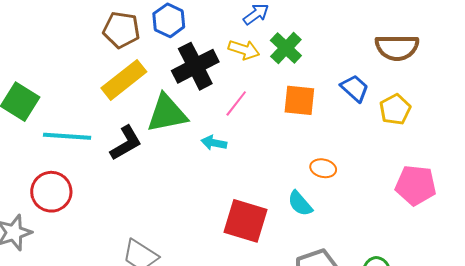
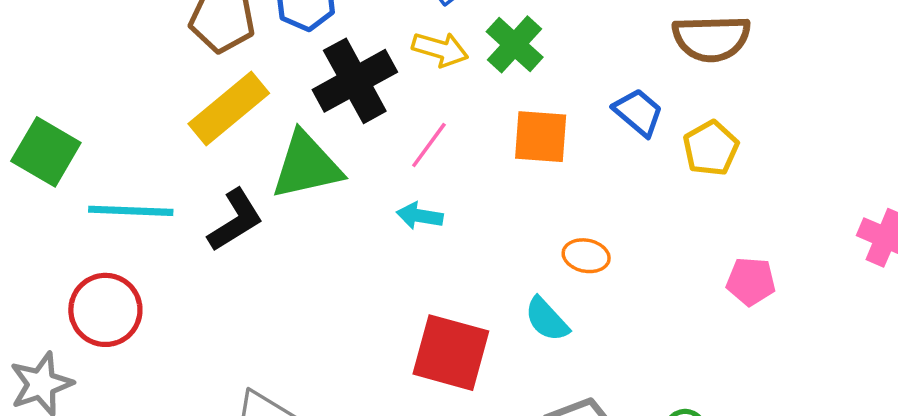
cyan arrow: (214, 143) -> (420, 216), moved
pink pentagon: (416, 185) -> (751, 281), size x0.7

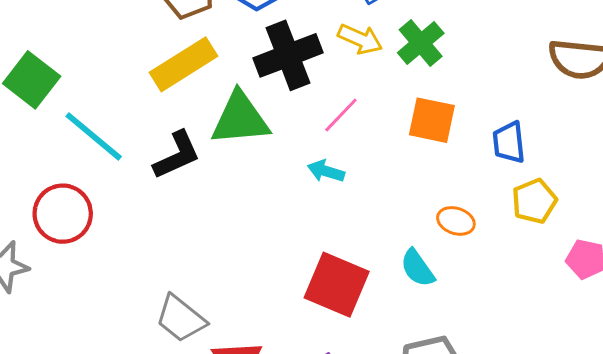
blue trapezoid: (638, 112) -> (509, 142), moved, turned -144
yellow pentagon: (711, 148) -> (534, 201), moved
cyan line: (131, 211) -> (94, 136), turned 30

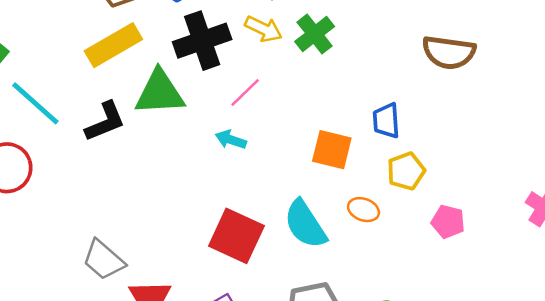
orange square: (432, 120) -> (332, 150), moved
orange ellipse: (456, 221) -> (363, 210), moved
cyan semicircle: (417, 268) -> (305, 224), size x1.5

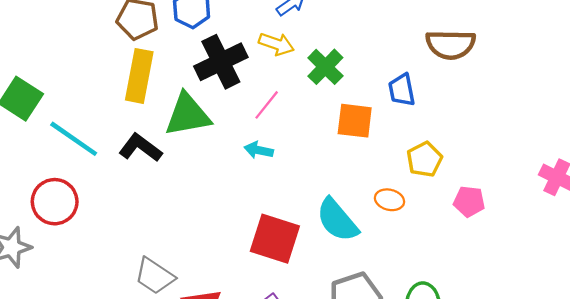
green cross: (315, 34) -> (325, 67), moved
yellow rectangle: (113, 45) -> (139, 76), turned -42
blue trapezoid: (386, 121) -> (402, 90), moved
black L-shape: (105, 122) -> (140, 148), turned -114
orange square: (332, 150) -> (355, 121), moved

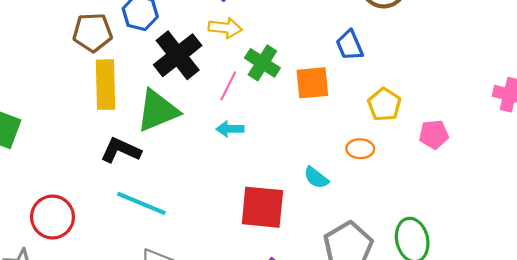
green cross: (325, 67) -> (262, 63), moved
cyan line: (74, 139) -> (141, 203), moved
cyan semicircle: (337, 220) -> (316, 178), size x0.6

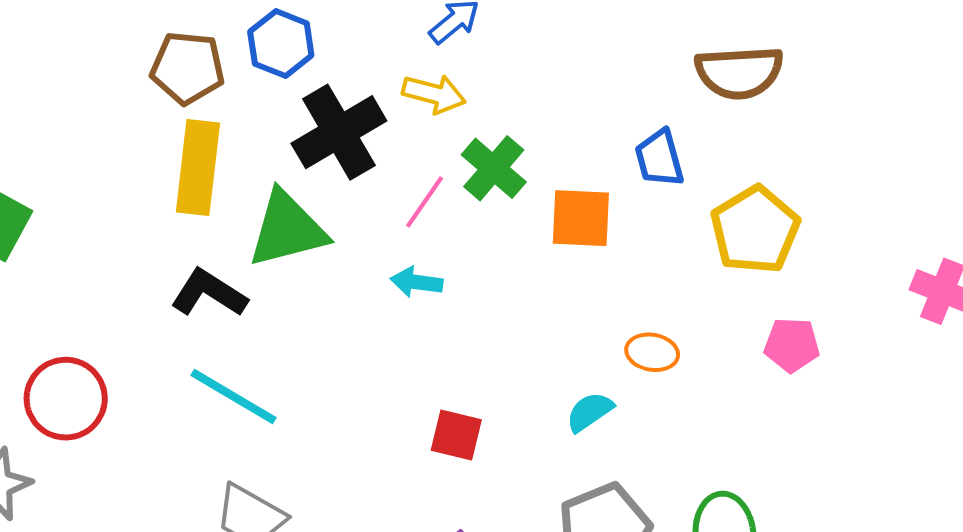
yellow pentagon: (384, 105) -> (755, 230), moved, size x1.4
cyan semicircle: (316, 178) -> (590, 412), moved, turned 100
red square: (262, 207) -> (456, 435), size x0.6

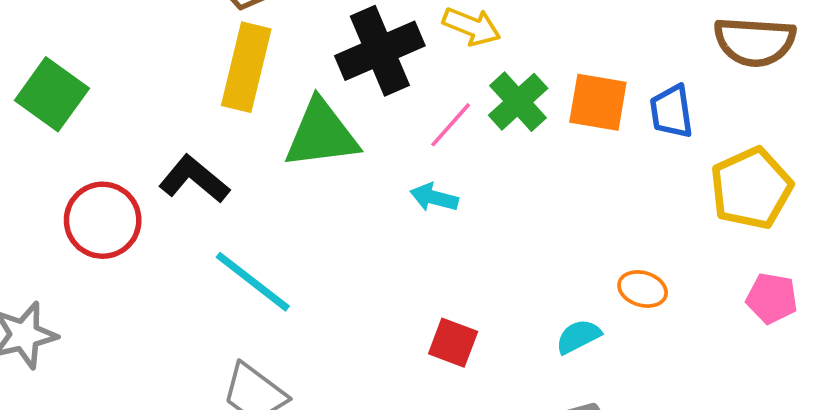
orange square: (581, 218) -> (598, 102), moved
black L-shape: (209, 293) -> (194, 179), moved
red circle: (66, 399) -> (103, 220), moved

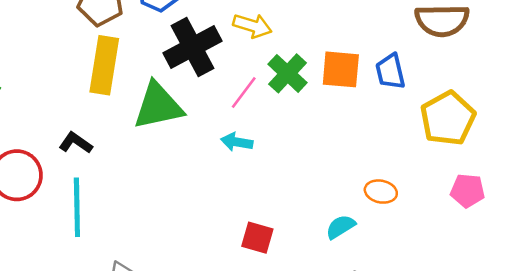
black L-shape: (194, 179) -> (76, 143), size x0.7
cyan line: (253, 282) -> (77, 207), moved, turned 56

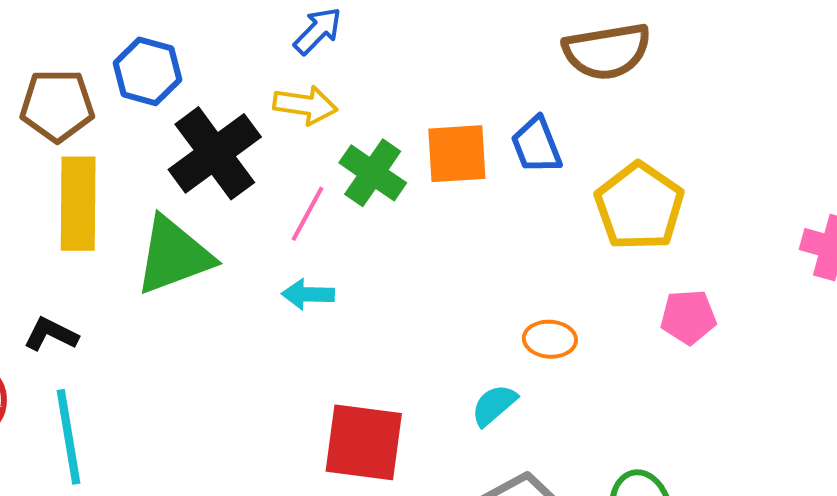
red square: (257, 238) -> (364, 442), size x1.6

